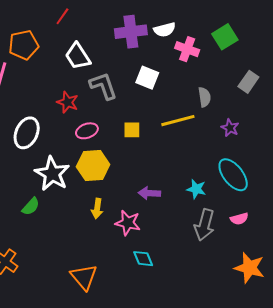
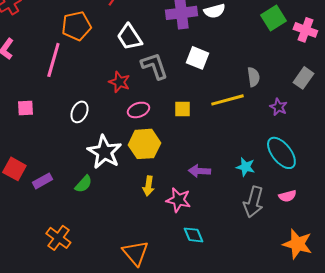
pink cross: (187, 49) -> (305, 30), moved
gray rectangle: (248, 82) -> (303, 78), moved
white ellipse: (27, 133) -> (79, 112), size x0.7

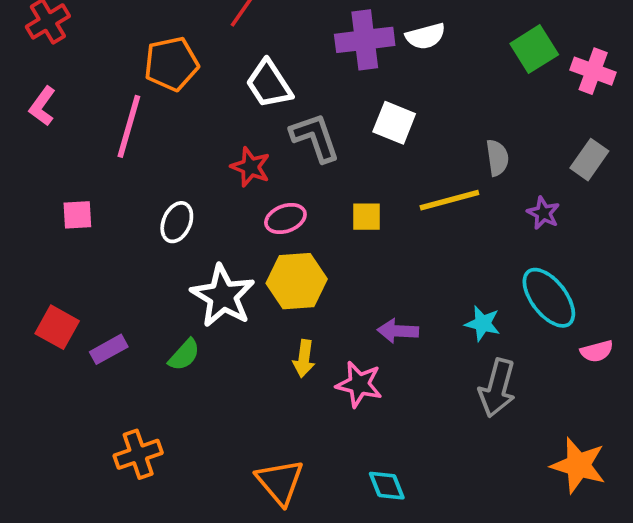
pink semicircle: (287, 196) -> (597, 351), moved
cyan diamond: (193, 235) -> (387, 486), moved
orange cross: (58, 238) -> (138, 454), turned 35

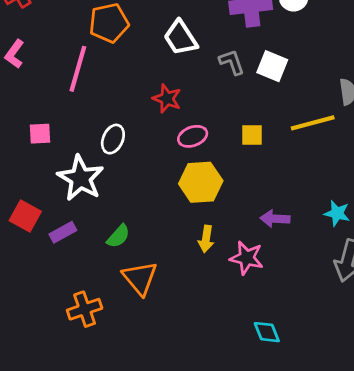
gray L-shape: (315, 137) -> (232, 62), moved, size x0.7
white star: (223, 296) -> (81, 178), moved
orange triangle: (280, 482) -> (140, 278), moved

